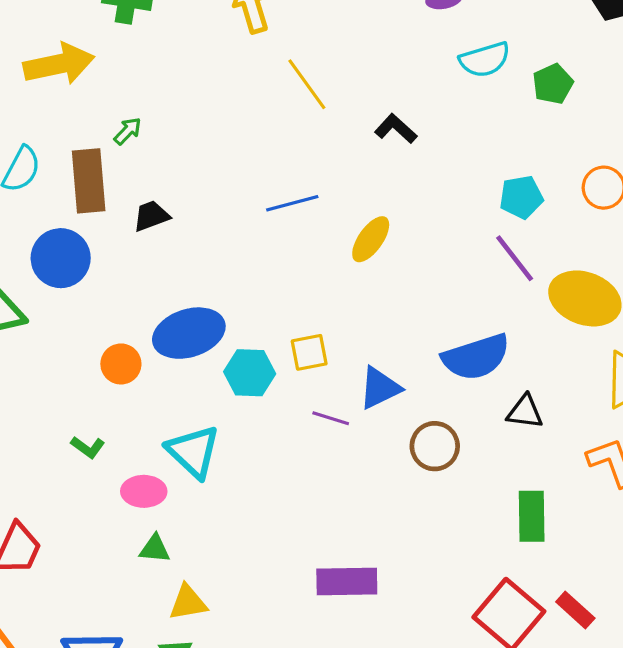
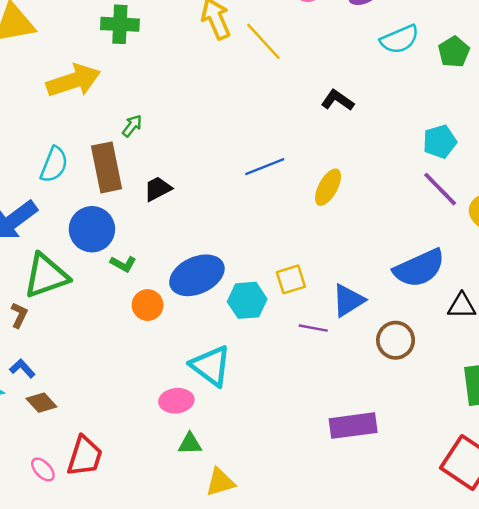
yellow line: (307, 84) -> (263, 41), moved
green L-shape: (88, 447) -> (123, 264), moved
purple rectangle: (347, 582) -> (353, 426), moved

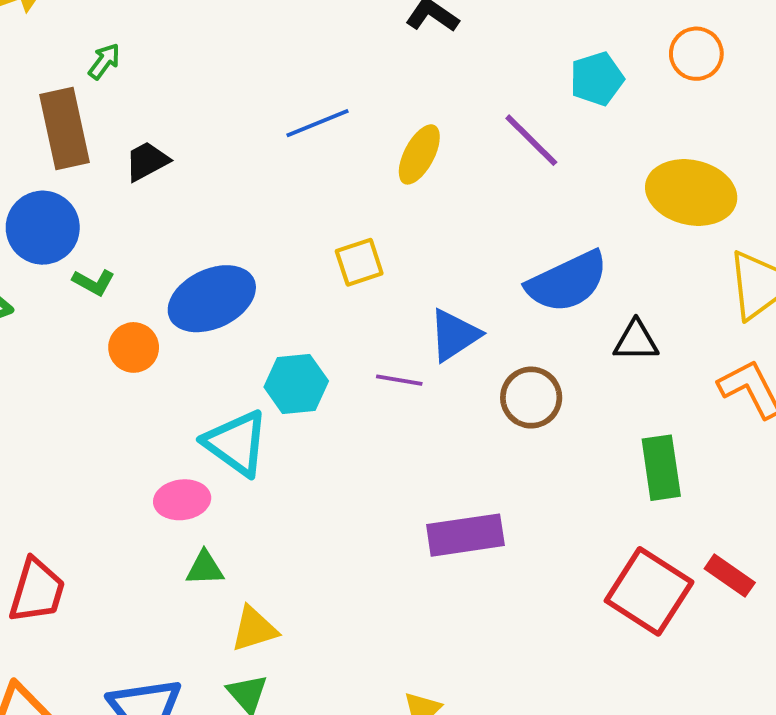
purple line: (440, 189) -> (531, 140), moved
yellow square: (291, 279) -> (359, 262), moved
cyan hexagon: (247, 300) -> (296, 384), moved

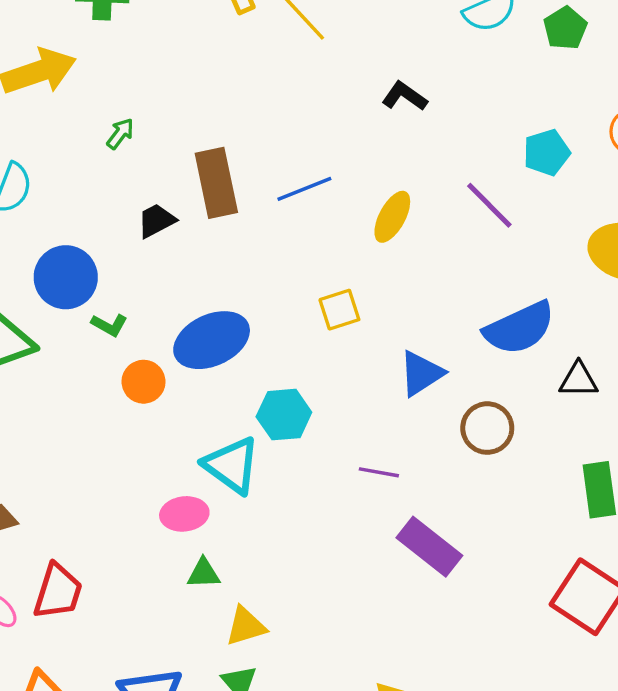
brown rectangle: (64, 129) -> (216, 183), moved
purple line: (399, 380) -> (379, 472), moved
purple rectangle: (465, 535) -> (429, 547), turned 46

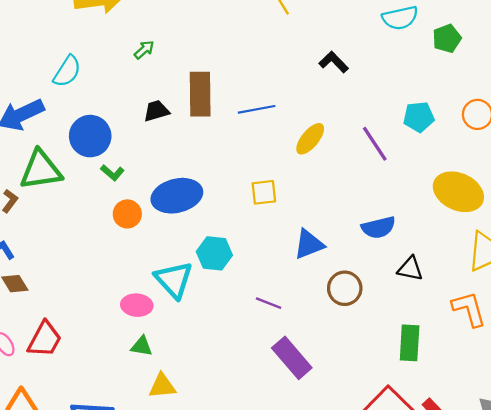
blue semicircle: (519, 328) -> (378, 227), size x0.7

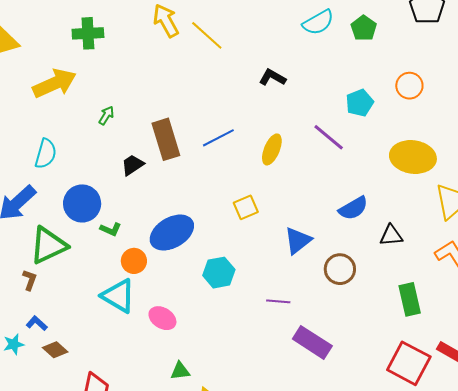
cyan triangle: (174, 280) -> (118, 296), moved
pink ellipse: (137, 305) -> (162, 318), moved, turned 44

